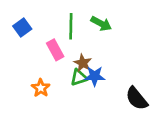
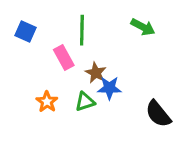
green arrow: (101, 24) -> (143, 27), moved
blue square: (22, 27) -> (26, 32), turned -30
green triangle: (79, 77) -> (85, 102), moved

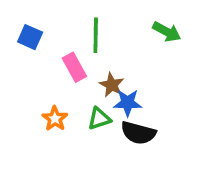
black semicircle: (158, 114) -> (138, 133), moved, turned -36

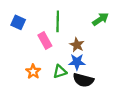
green arrow: (167, 32) -> (100, 19), turned -63
brown star: (112, 85) -> (77, 45), moved

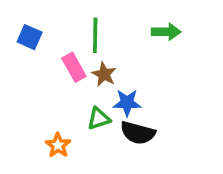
green arrow: (100, 19) -> (166, 32), turned 35
brown star: (77, 45) -> (104, 74), moved
orange star: (33, 72) -> (58, 145), moved

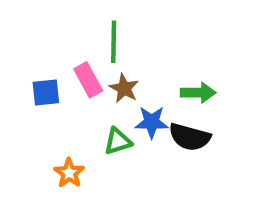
green arrow: (166, 32) -> (198, 93), moved
blue square: (30, 37) -> (46, 93), moved, turned -30
black semicircle: (138, 133) -> (190, 137), moved

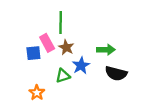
blue square: (46, 93) -> (33, 53), moved
blue star: (152, 122) -> (81, 65), turned -30
black semicircle: (190, 137) -> (116, 73), moved

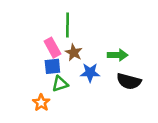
blue square: (33, 53) -> (52, 66), moved
blue star: (81, 65) -> (90, 73), turned 30
green triangle: (63, 76) -> (60, 84), moved

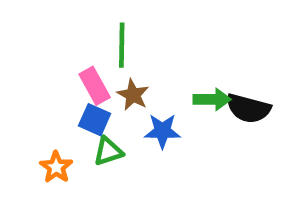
blue square: (52, 66) -> (95, 120), turned 30
black semicircle: (129, 81) -> (248, 108), moved
orange star: (41, 103) -> (56, 167), moved

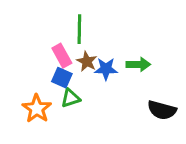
black semicircle: (248, 108) -> (162, 110), moved
blue star: (162, 131) -> (106, 69), moved
orange star: (56, 167) -> (37, 109), size x1.4

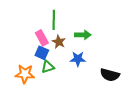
green arrow: (138, 64) -> (83, 35), moved
blue star: (106, 69) -> (78, 59), moved
orange star: (37, 109) -> (25, 74), turned -30

